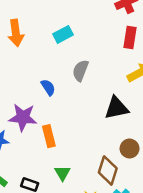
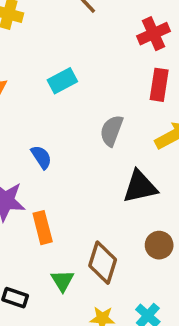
gray semicircle: (80, 71) -> (112, 131), moved
brown diamond: (108, 170) -> (103, 263), moved

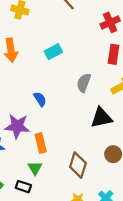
green triangle: (62, 281) -> (35, 168), moved

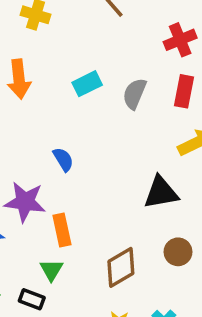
gray semicircle: (84, 83) -> (135, 94), moved
brown diamond: (78, 165) -> (121, 267), turned 40

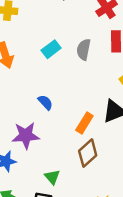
orange rectangle: (62, 230) -> (84, 123), moved, turned 55
brown diamond: (121, 267) -> (88, 153), moved

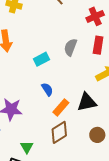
cyan rectangle: (51, 49) -> (42, 59), moved
blue semicircle: (45, 102) -> (47, 89), moved

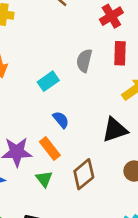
orange rectangle: (61, 107) -> (50, 149), moved, turned -72
green triangle: (27, 147) -> (44, 179), moved

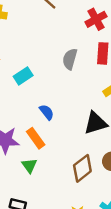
cyan rectangle: (48, 81) -> (23, 76), moved
brown diamond: (84, 174) -> (82, 168), moved

